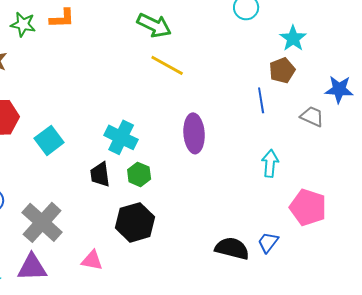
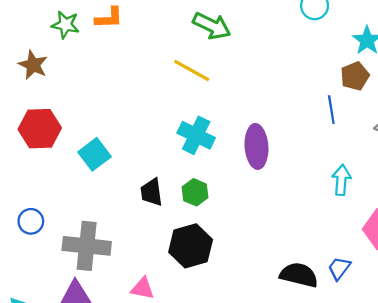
yellow line: (167, 65) -> (192, 70), moved
cyan cross: (121, 137) -> (196, 135), moved
gray cross: (42, 222) -> (87, 246), turned -36

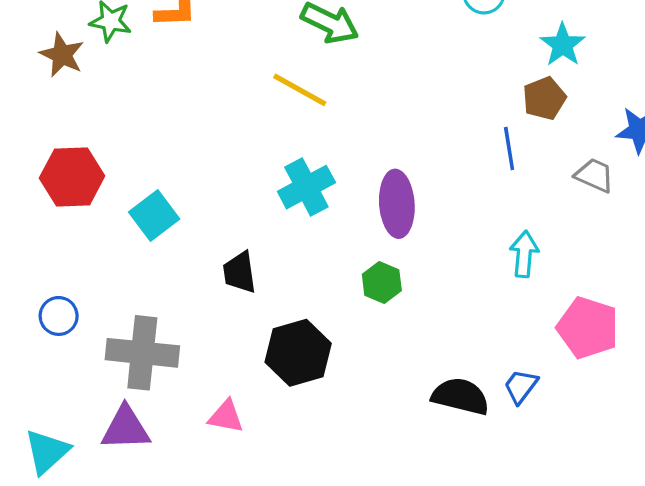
brown star: (33, 65) -> (62, 55), moved
cyan cross: (196, 135) -> (306, 187), turned 36
green hexagon: (195, 192) -> (382, 282), moved

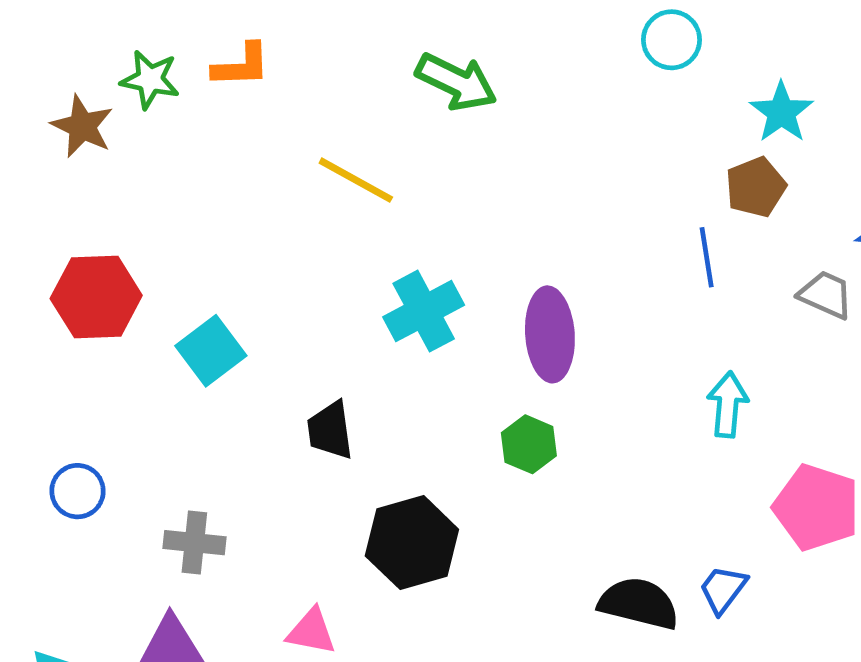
yellow line: (300, 90) -> (356, 180), moved
gray cross: (142, 353) -> (194, 543), size x0.6

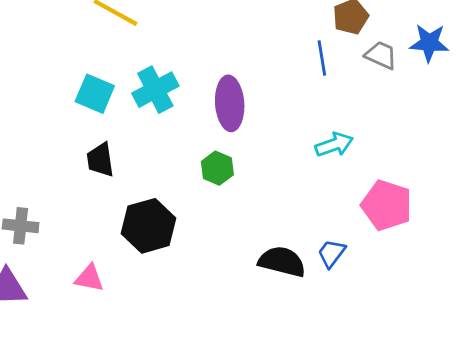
gray trapezoid: (826, 295) -> (381, 55), moved
cyan square: (211, 351) -> (95, 94), moved, turned -30
cyan arrow: (728, 405) -> (334, 145), turned 66

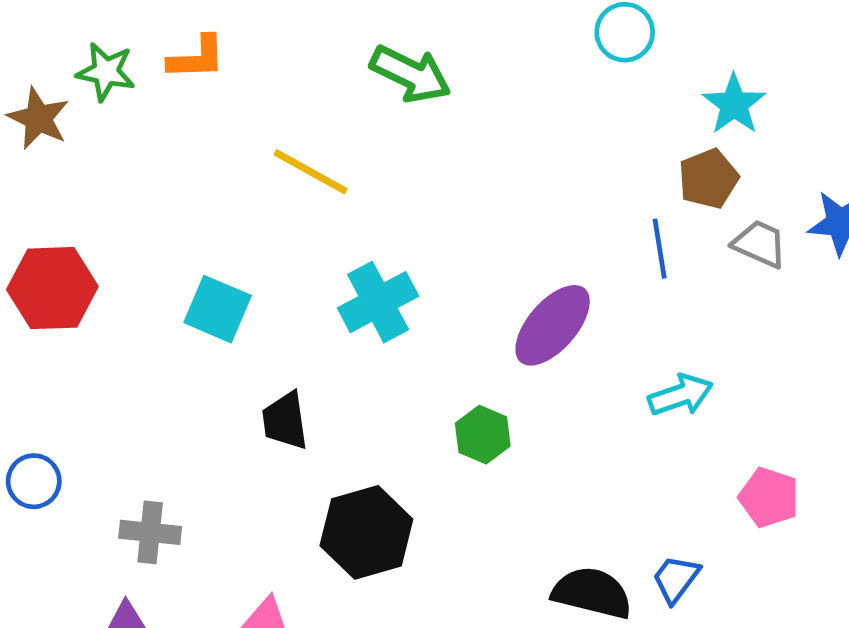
cyan square: (95, 94) -> (218, 309), moved
purple ellipse: (230, 103) -> (553, 325), moved, turned 45
pink pentagon: (387, 205) -> (769, 497), size x0.7

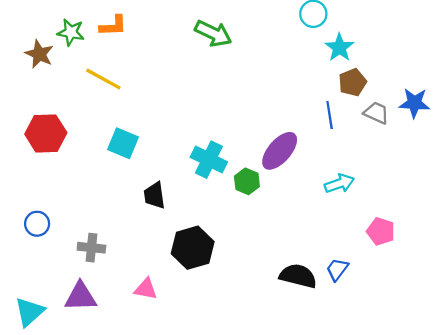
cyan star: (734, 104) -> (339, 48), moved
yellow line: (311, 172) -> (103, 79), moved
cyan cross: (378, 302) -> (209, 160), moved, turned -36
green hexagon: (483, 435) -> (247, 181), moved

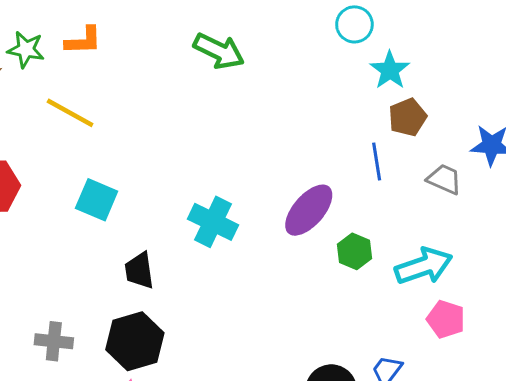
gray trapezoid: (376, 113) -> (444, 179), moved
green hexagon: (247, 181) -> (354, 251), moved
cyan arrow: (339, 183) -> (424, 266), moved, size x1.4
black hexagon: (193, 248) -> (135, 341), moved

